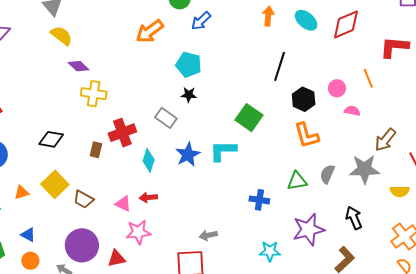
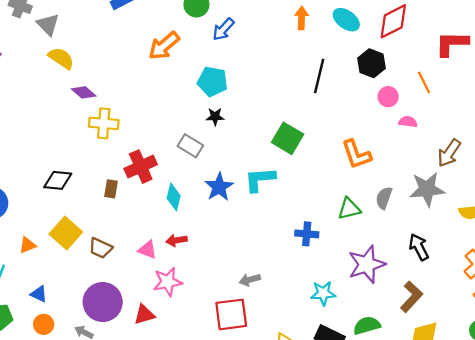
black hexagon: (304, 99) -> (372, 63), moved

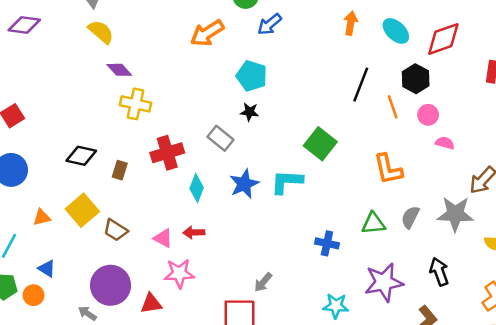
orange line: (424, 82) -> (393, 107), moved
brown rectangle: (111, 189) -> (120, 170), moved
gray arrow: (250, 280) -> (263, 282), turned -42
orange circle: (44, 324) -> (33, 295), moved

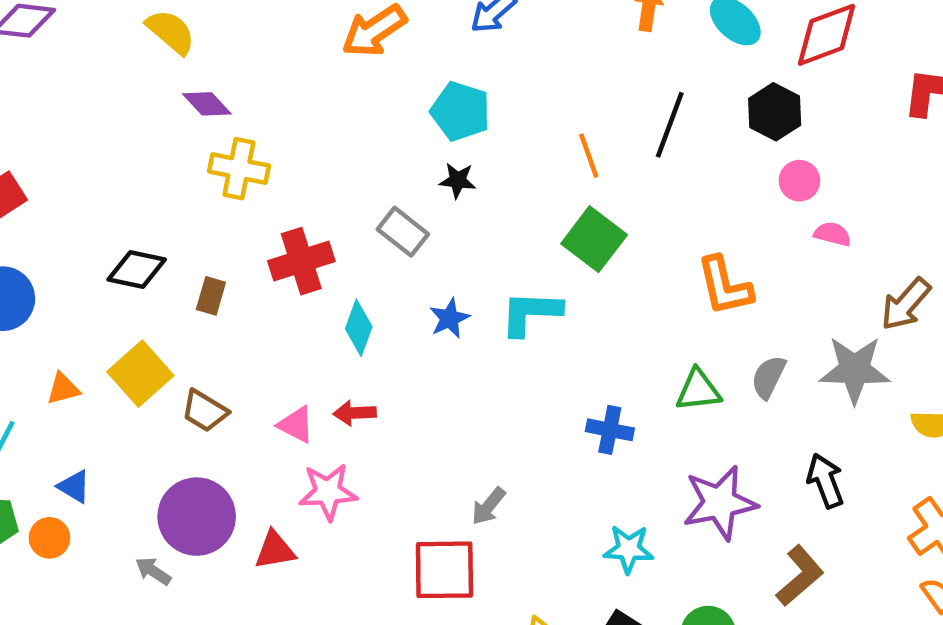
orange line: (393, 107) -> (589, 156), moved
blue star: (244, 184) -> (450, 318), size x0.7

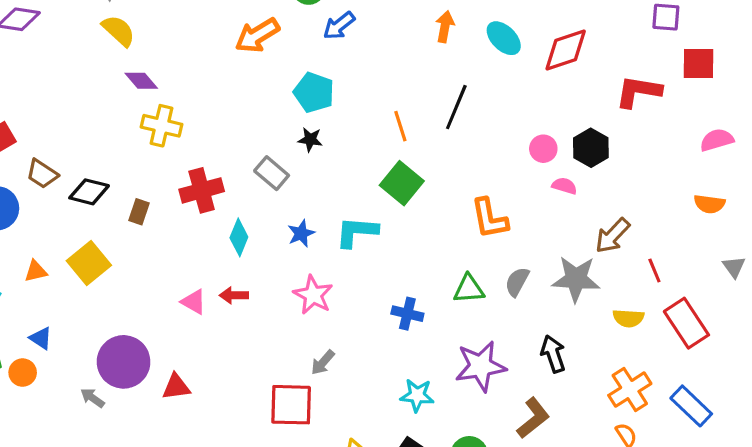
black hexagon: (775, 112) -> (591, 148), moved
brown trapezoid: (205, 411) -> (42, 174), moved
pink star: (328, 492) -> (313, 295), moved, turned 30

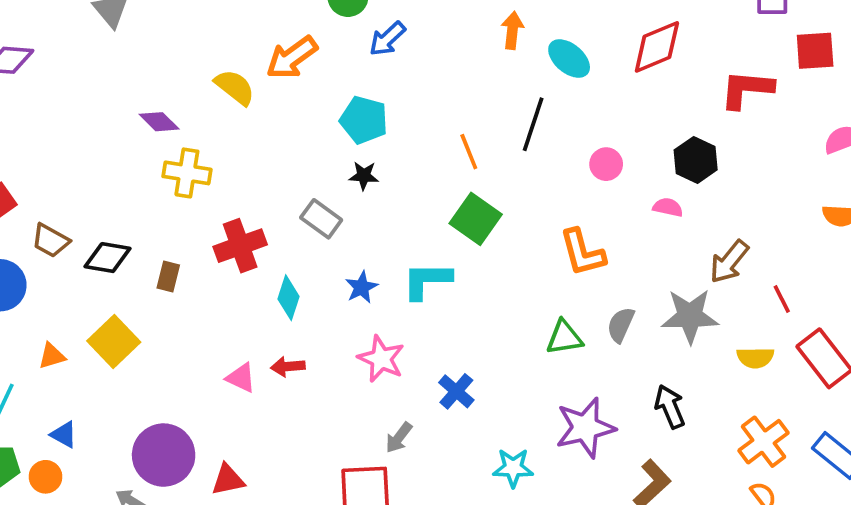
yellow semicircle: (119, 31) -> (235, 87), moved
cyan ellipse: (504, 38) -> (569, 59), moved
pink circle: (543, 149) -> (606, 164), moved
blue cross: (407, 314) -> (456, 391), moved, turned 32

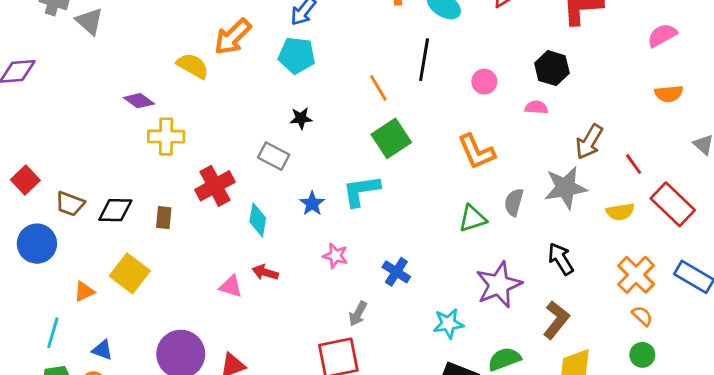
cyan pentagon: (364, 120) -> (297, 55), moved
green square: (476, 219) -> (391, 138), turned 30
pink star: (381, 359) -> (335, 256), size x0.7
red arrow: (288, 367) -> (265, 272), turned 30

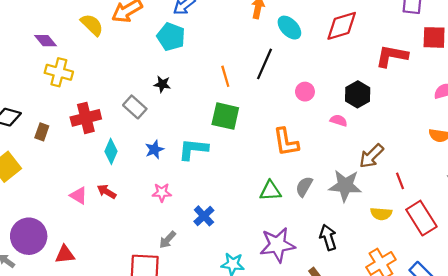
green square: (391, 138) -> (225, 116), turned 32
pink star: (335, 256) -> (162, 193), turned -30

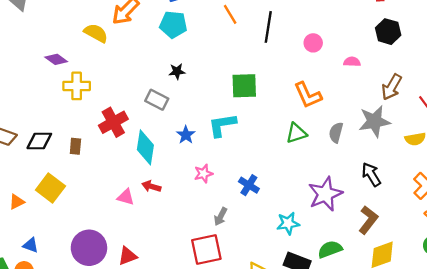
orange line: (225, 76) -> (230, 14), moved
black hexagon: (358, 94) -> (388, 32), moved
cyan diamond: (111, 151) -> (145, 147), size x1.4
green triangle: (270, 191) -> (296, 133), moved

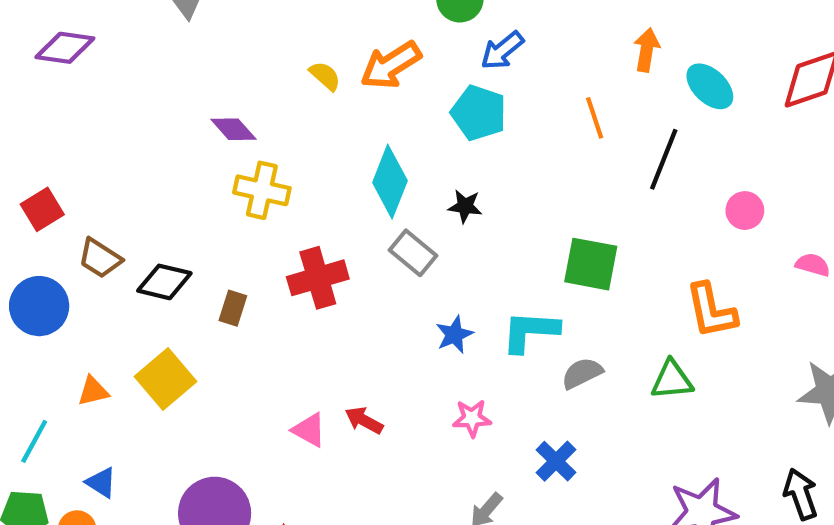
yellow semicircle: (96, 33) -> (325, 76), moved, size x0.7
gray semicircle: (336, 133) -> (582, 373), moved, turned 36
cyan diamond: (145, 147) -> (390, 182), moved

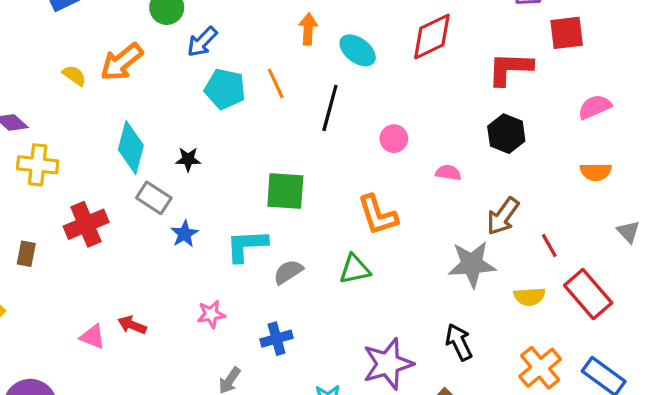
cyan pentagon: (479, 113) -> (225, 89), moved
blue star: (454, 335) -> (185, 234), moved
blue cross: (556, 461) -> (277, 339), turned 36

